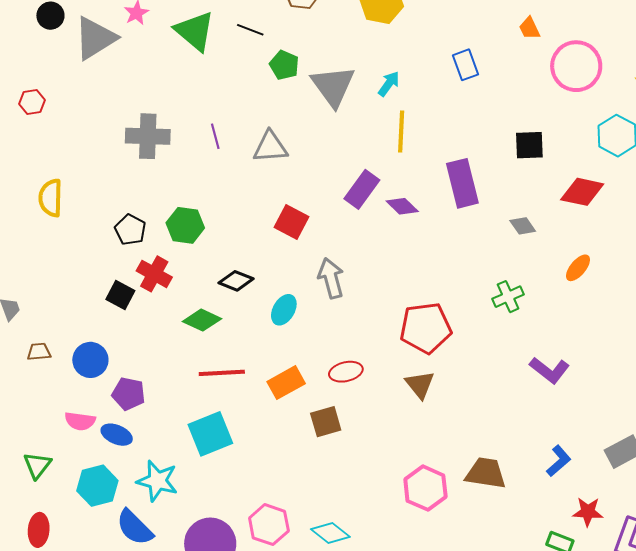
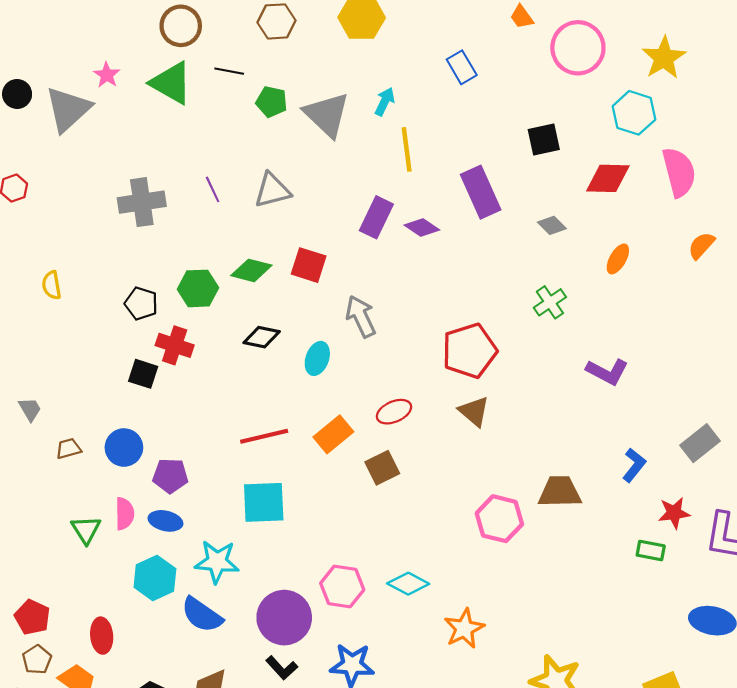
yellow semicircle: (51, 198) -> (52, 285), size x0.7
green diamond: (202, 320) -> (251, 270), moved
pink semicircle: (80, 421) -> (125, 514), turned -88
cyan square: (210, 434) -> (264, 502), turned 30
green triangle: (37, 465) -> (86, 530), moved

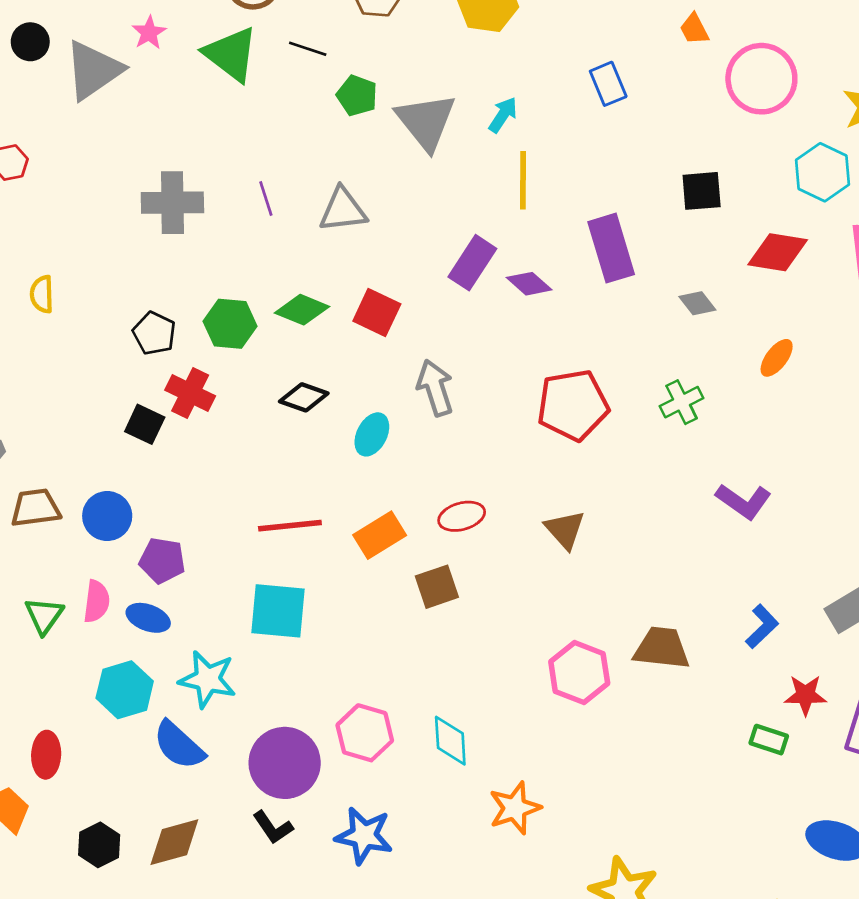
red pentagon: (469, 351) -> (573, 405), moved
brown trapezoid: (68, 449) -> (36, 508), size x1.5
cyan diamond: (408, 584) -> (450, 741), turned 51

